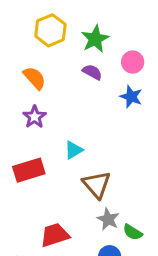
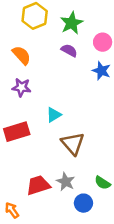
purple star: (35, 117) -> (21, 87), turned -30
gray star: (108, 219) -> (66, 182), moved

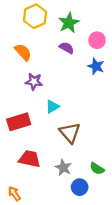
purple star: (21, 87) -> (34, 82), moved
red trapezoid: (38, 185) -> (30, 159), moved, turned 30

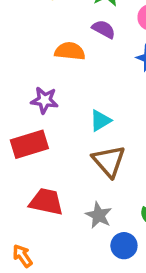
orange semicircle: (23, 52) -> (70, 51), moved, turned -42
purple star: (34, 82) -> (45, 100), moved
cyan triangle: (52, 107) -> (100, 121), moved

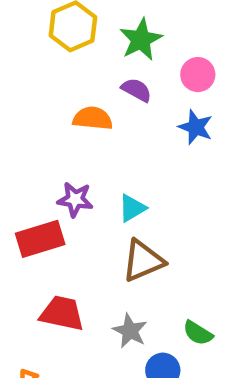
purple star: (45, 100) -> (75, 199), moved
brown triangle: (109, 161) -> (143, 261), turned 48

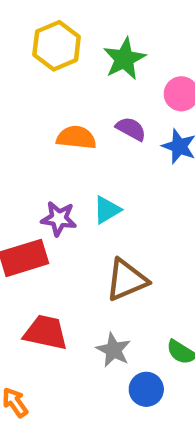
purple semicircle: (136, 90) -> (131, 129), moved
cyan triangle: (132, 208) -> (107, 210), moved

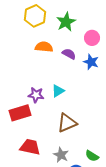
orange semicircle: (76, 138) -> (44, 47), moved

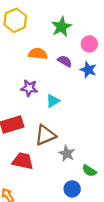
yellow hexagon: (35, 16) -> (15, 20), moved
purple star: (36, 95) -> (29, 88), moved
brown triangle: (67, 123) -> (45, 135), moved
gray star: (61, 155) -> (67, 153), moved

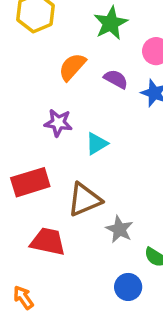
orange semicircle: (38, 54) -> (72, 67), turned -54

